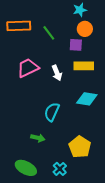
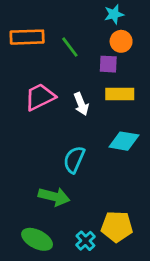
green arrow: (38, 138) -> (54, 197), size x1.5
yellow pentagon: (80, 147) -> (117, 226), moved, turned -30

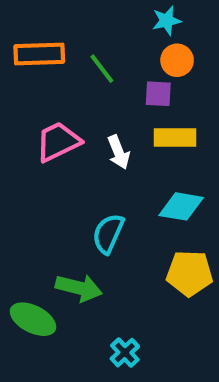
yellow pentagon: (117, 226) -> (190, 273), moved
green ellipse: (37, 239) -> (33, 319), moved

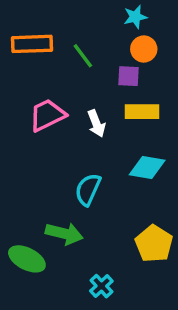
yellow pentagon: (190, 273) -> (154, 244), moved, turned 30

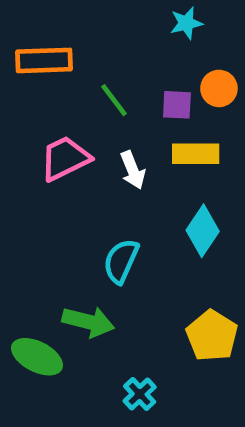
orange circle: (144, 49) -> (219, 88), moved
green line: (83, 56) -> (114, 100), moved
cyan diamond: (147, 168) -> (203, 231), turned -66

